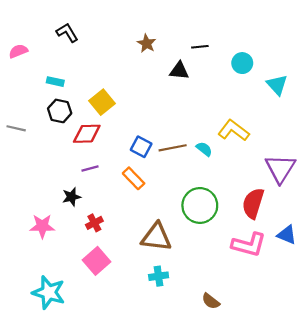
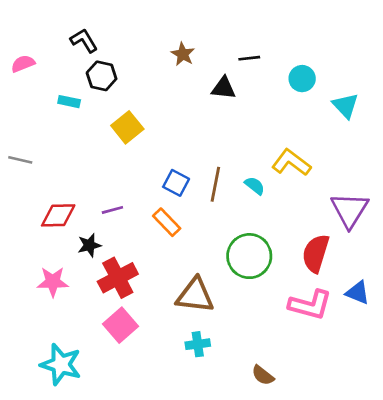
black hexagon: (60, 111) -> (102, 76), moved
red diamond: (87, 134) -> (58, 215), moved
brown line: (173, 148) -> (215, 184), turned -68
red cross: (94, 223) -> (118, 278), size x1.8

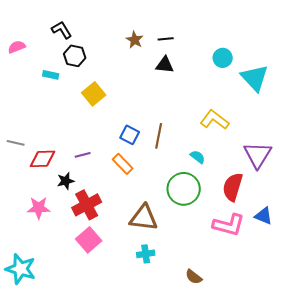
black line: (249, 58) -> (166, 39), moved
cyan triangle: (345, 106) -> (255, 78), size x1.4
gray line: (20, 160) -> (16, 143), moved
cyan semicircle: (255, 186) -> (198, 157), moved
cyan star: (61, 364) -> (21, 269), moved

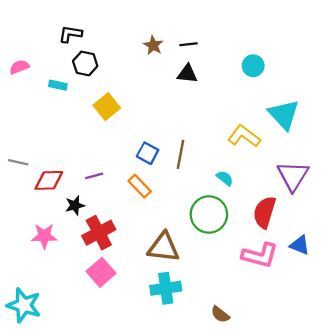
black L-shape: (62, 30) -> (70, 34), turned -50
pink semicircle: (17, 47) -> (19, 67), moved
cyan triangle: (255, 78) -> (284, 115), moved
cyan cross: (146, 254) -> (166, 288), size x1.5

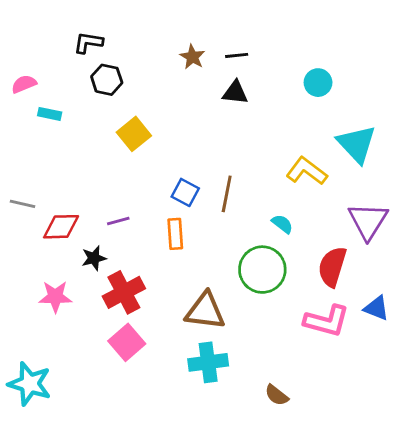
cyan rectangle: (58, 85) -> (50, 114), moved
orange rectangle: (140, 186) -> (175, 234), turned 40

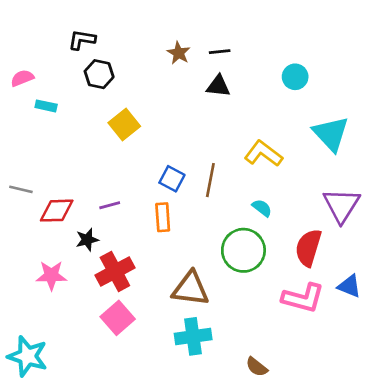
yellow L-shape: (307, 171) -> (263, 154), moved

